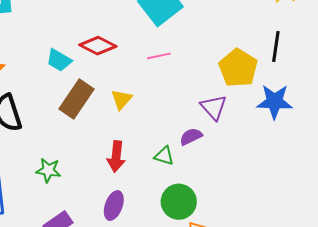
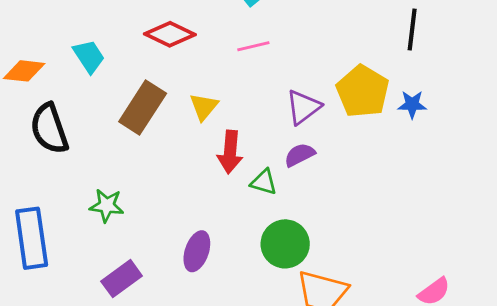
cyan trapezoid: (59, 60) -> (89, 56), moved, turned -152
yellow pentagon: (238, 68) -> (363, 91), moved
blue star: (275, 102) -> (412, 104), size x0.6
purple triangle: (214, 107) -> (303, 107), moved, turned 36
red arrow: (116, 156) -> (230, 152), moved

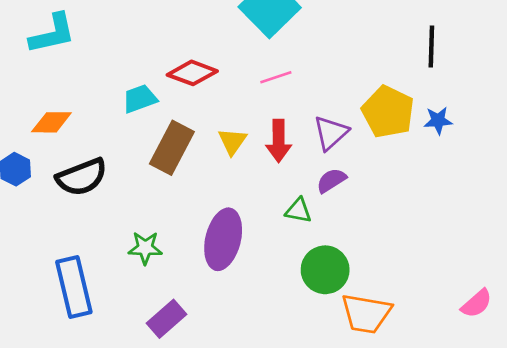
cyan trapezoid: (89, 56) -> (140, 99), moved, turned -72
black semicircle: (49, 129) -> (82, 177), turned -87
red arrow: (230, 152) -> (279, 141), moved
purple ellipse: (197, 251) -> (223, 239), moved, size x1.5

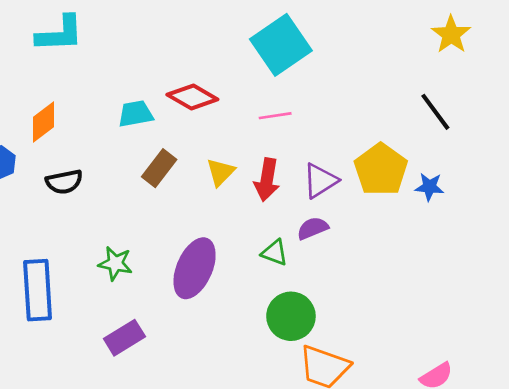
black line: (431, 46) -> (435, 112), turned -48
orange diamond: (51, 122) -> (43, 122), turned -48
brown rectangle: (172, 148) -> (159, 168), size x0.7
black semicircle: (82, 177) -> (64, 182), size x0.7

